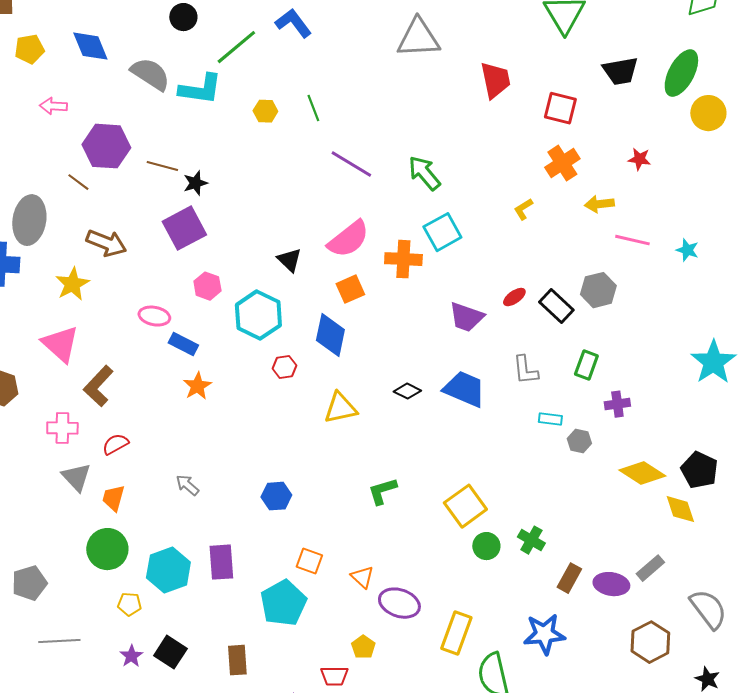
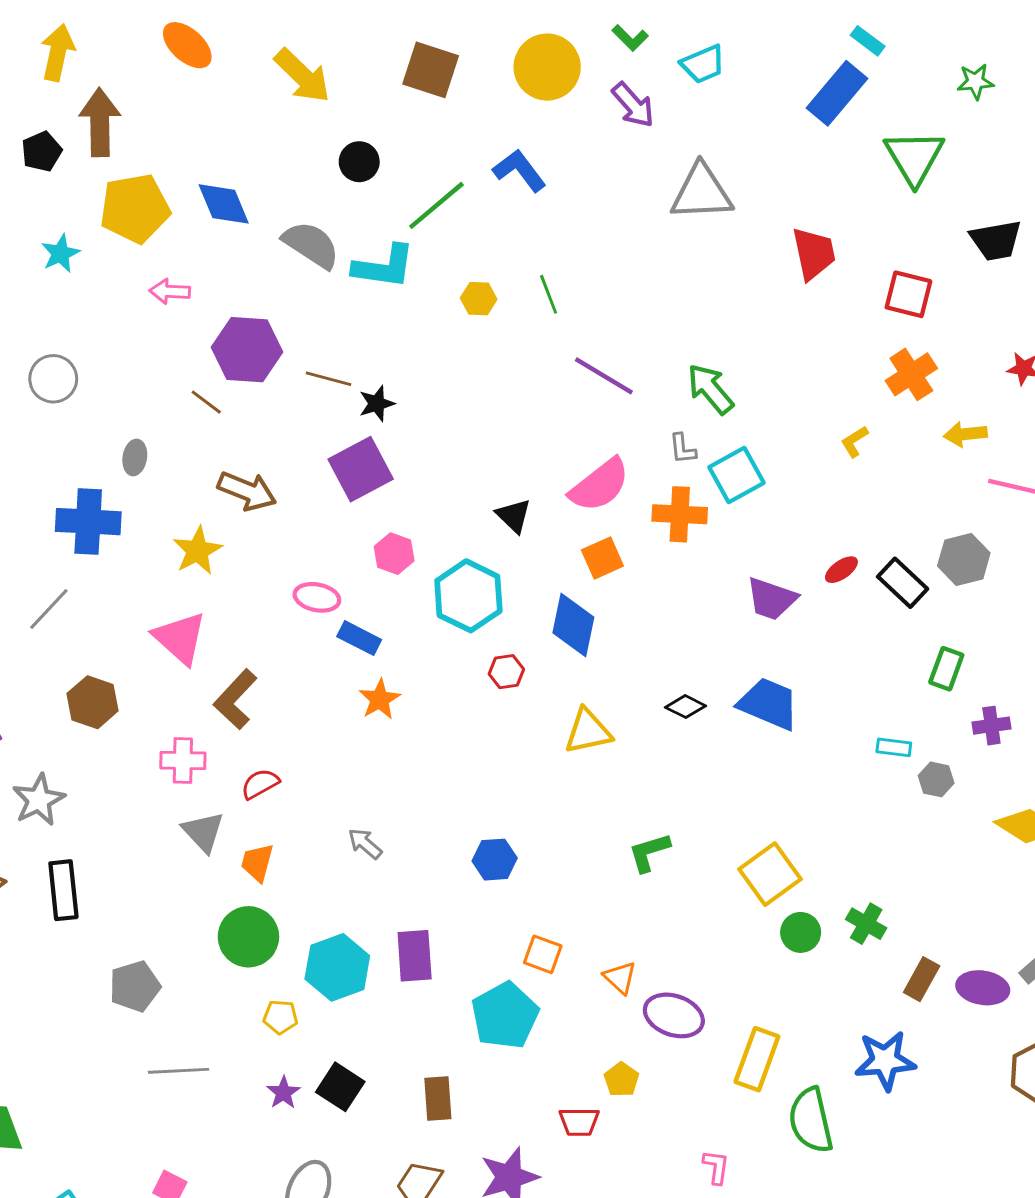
yellow pentagon: (29, 49) -> (135, 208), size x1.6
gray ellipse: (29, 220) -> (135, 457), size x0.5
gray L-shape: (525, 370) -> (683, 449), moved, size x0.7

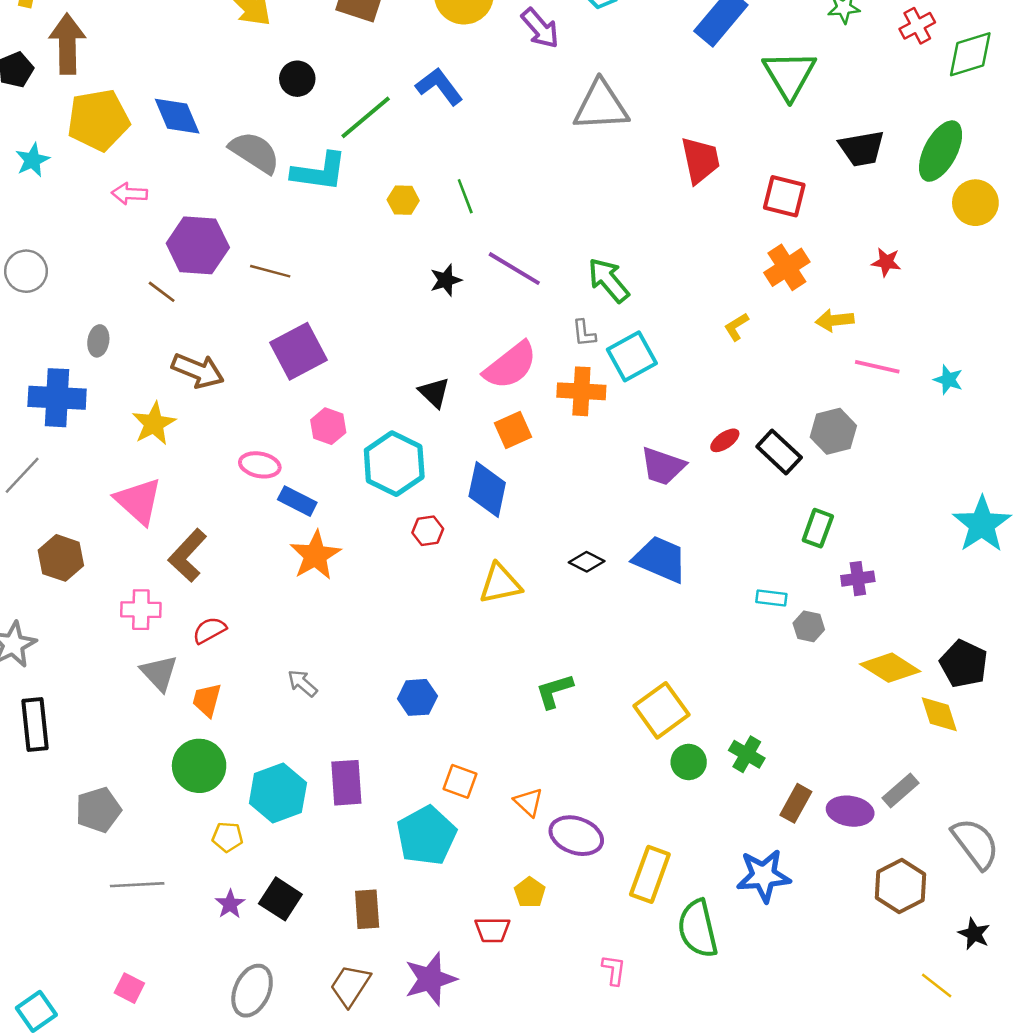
black star: (377, 404) -> (446, 280), moved
orange star: (380, 699) -> (315, 555), size x1.4

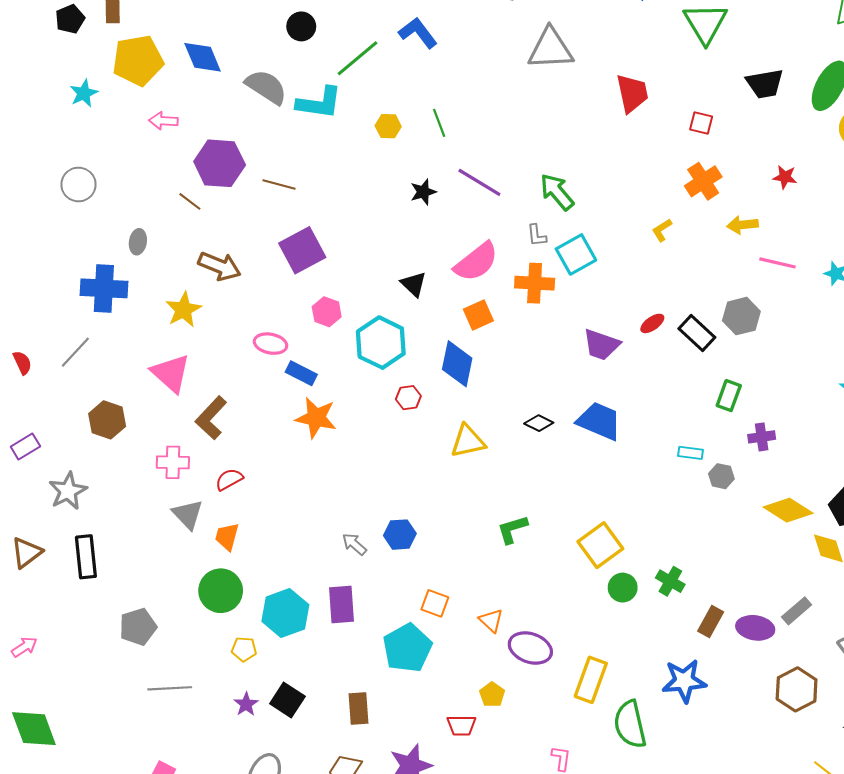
red square: (784, 196) -> (701, 123), size x0.7
orange star: (315, 555) -> (316, 418), turned -30
gray arrow: (302, 683) -> (354, 544), moved

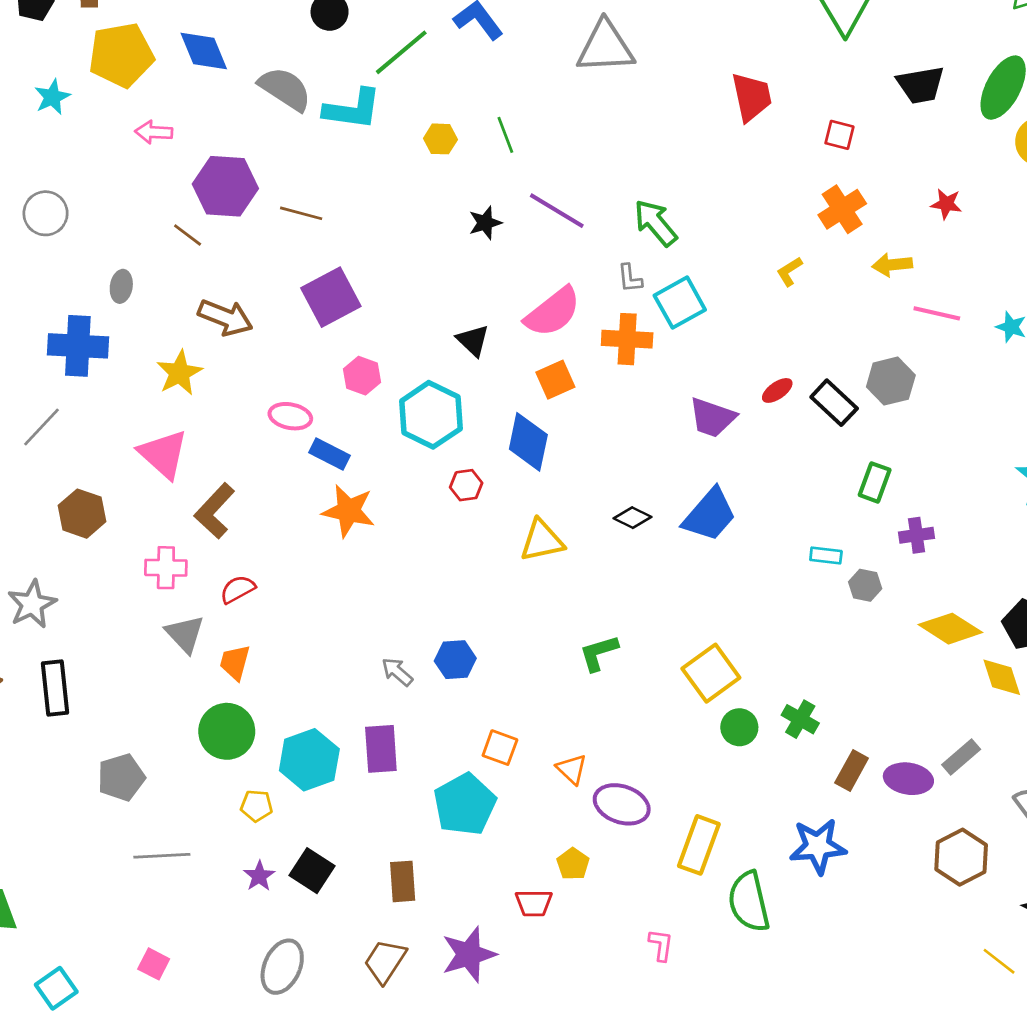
gray triangle: (551, 49) -> (605, 47), moved
blue trapezoid: (599, 421) -> (710, 515), turned 108

